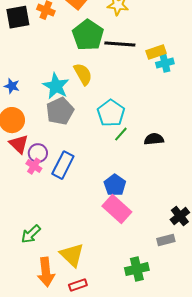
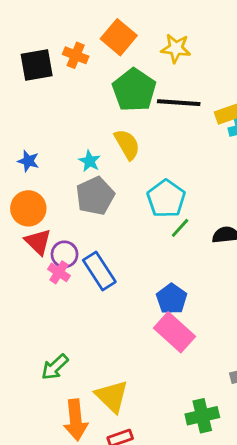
cyan star: (56, 86) -> (90, 161), size x0.6
blue rectangle: (63, 165) -> (99, 271), turned -60

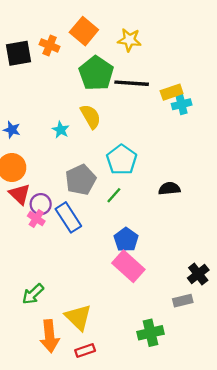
gray pentagon: (95, 196) -> (81, 180), moved
green line: (180, 228) -> (114, 195), moved

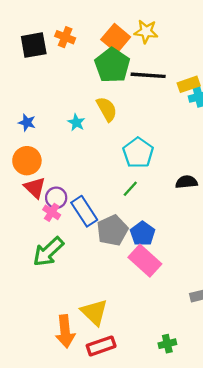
orange square: (84, 31) -> (116, 38), moved
gray pentagon: (81, 180) -> (112, 230), moved
green arrow: (33, 294) -> (48, 252), moved, size x1.4
green cross: (150, 333) -> (167, 344), moved, size x0.7
red rectangle: (85, 351) -> (101, 346), size x1.4

